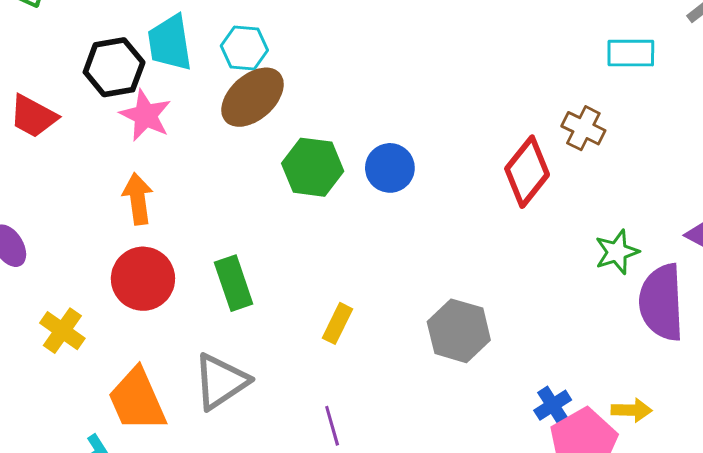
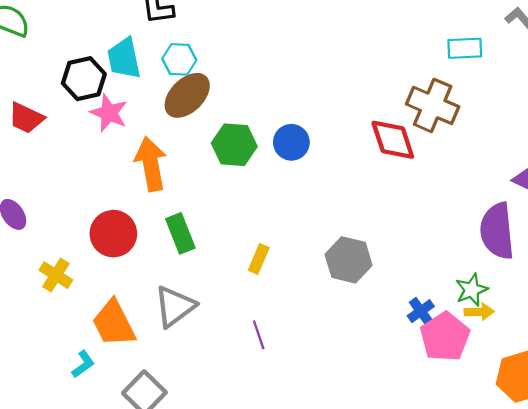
brown cross: (583, 128) -> (433, 105), size x1.6
red diamond: (527, 172) -> (393, 140), turned -54
orange arrow: (138, 199) -> (151, 164), moved, size x1.4
green star: (617, 252) -> (472, 290), moved

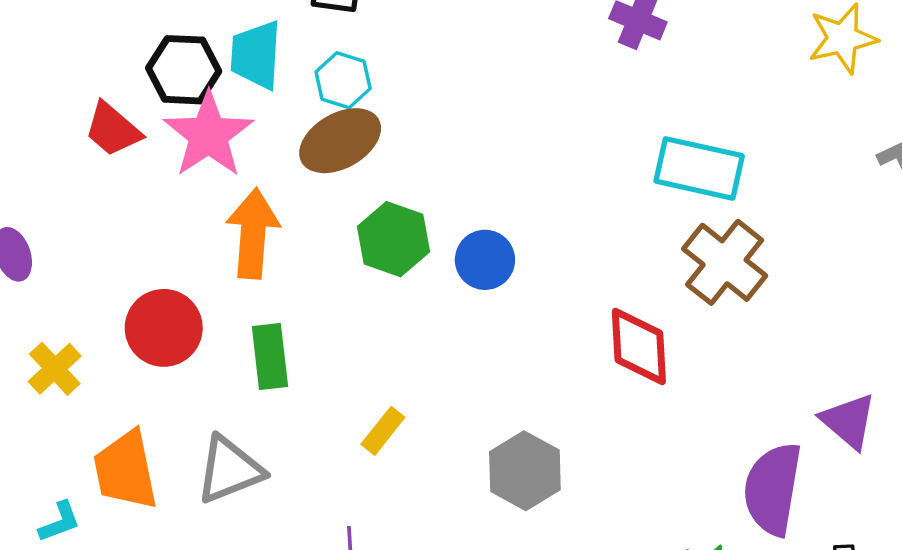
cyan rectangle: (465, 48) -> (699, 168), moved, size x1.5
pink star: (109, 113) -> (209, 135), size x1.4
red trapezoid: (26, 118) -> (113, 129), moved
red diamond: (393, 140) -> (639, 346), moved

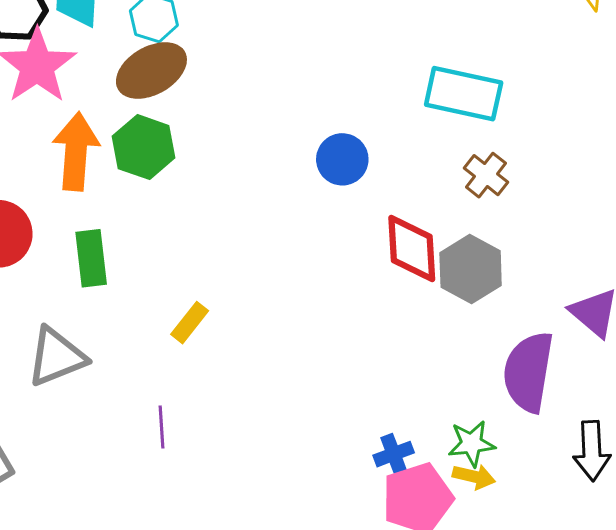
green hexagon: (393, 239) -> (144, 147), moved
blue circle: (485, 260) -> (342, 159), moved
brown cross: (725, 262) -> (486, 175), size x0.6
gray hexagon: (525, 471) -> (471, 269), moved

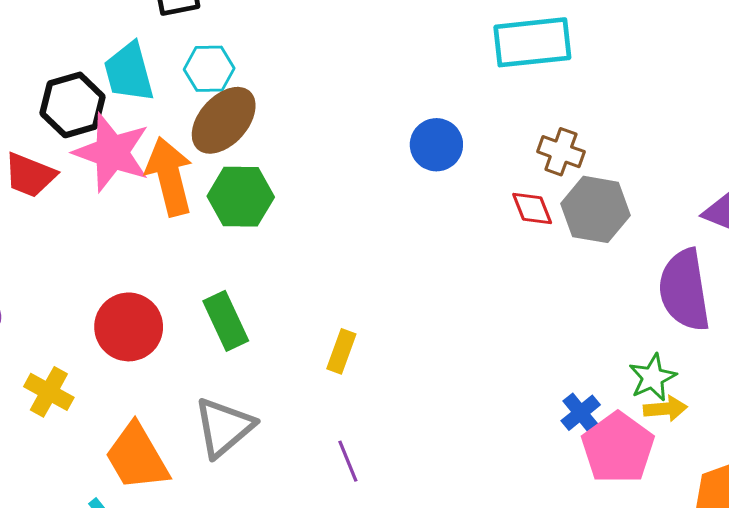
orange arrow: (76, 152) -> (169, 176), moved
brown cross: (486, 175) -> (561, 152), moved
red diamond: (412, 249) -> (532, 209), size x0.6

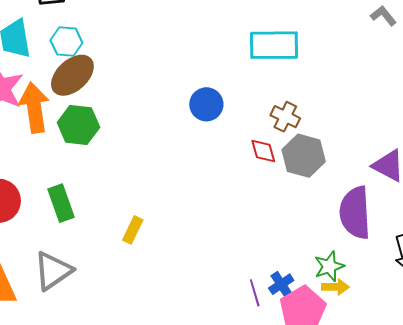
purple line: (348, 461) -> (255, 293), moved

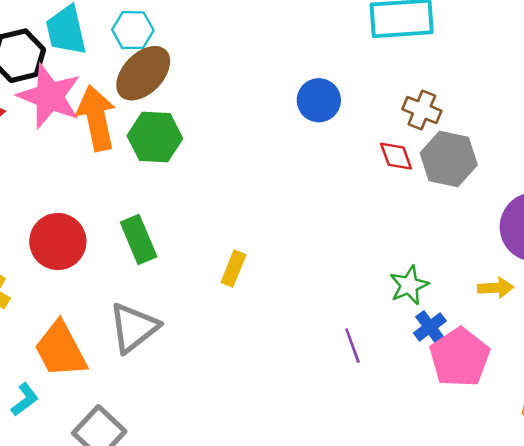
green star: (329, 266) -> (409, 285), moved
yellow arrow: (335, 287) -> (496, 288), moved
purple line: (255, 293) -> (352, 346), moved

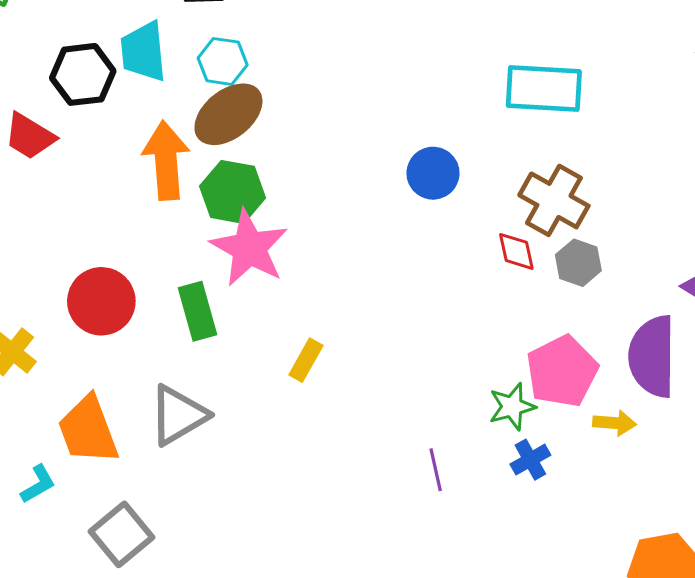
pink star: (49, 96) -> (249, 248), moved
brown cross: (422, 110) -> (554, 200), size x1.5
gray hexagon: (449, 159) -> (578, 263), size x0.7
pink pentagon: (460, 357) -> (562, 371), moved

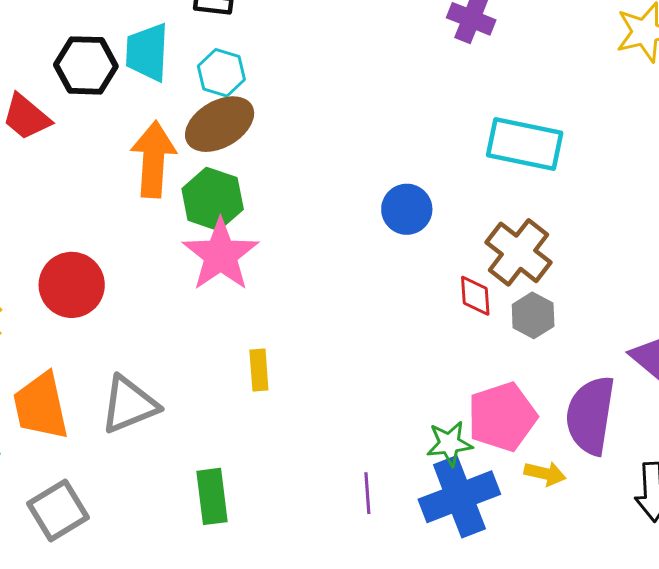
green rectangle: (198, 311) -> (212, 496), moved
yellow rectangle: (306, 360) -> (259, 370), turned -42
blue cross: (530, 460) -> (459, 497), size x2.0

